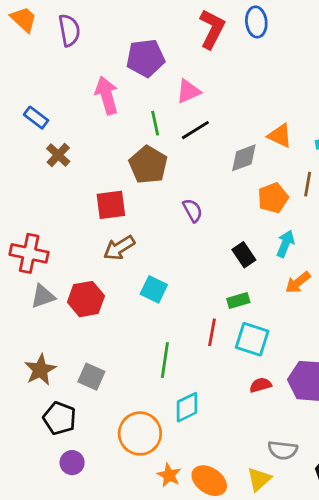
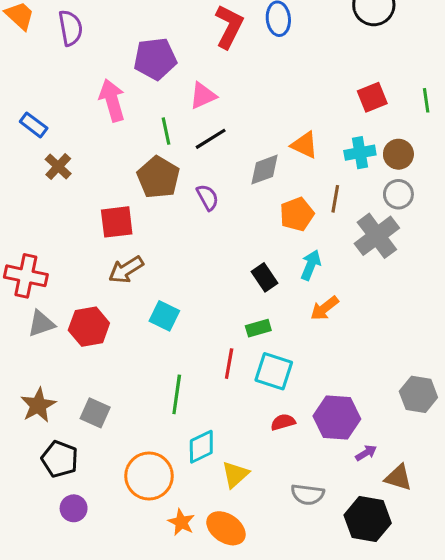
purple semicircle: (193, 210) -> (208, 197), moved
yellow triangle: (259, 479) -> (235, 474), moved

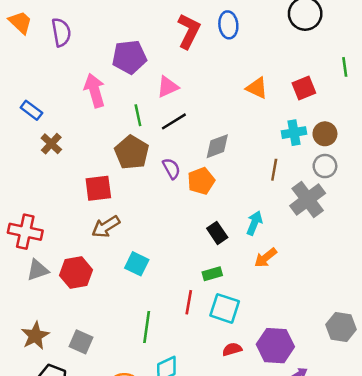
green line: (426, 100) -> (345, 67), moved
orange triangle: (305, 145) -> (257, 88), moved
orange pentagon: (297, 214) -> (201, 181), moved

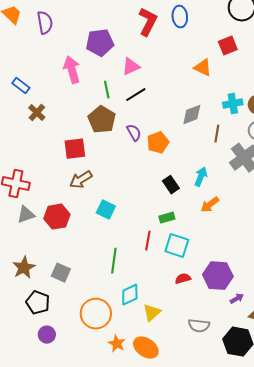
red square: (304, 88) -> (228, 46), moved
gray diamond: (217, 146) -> (192, 115), moved

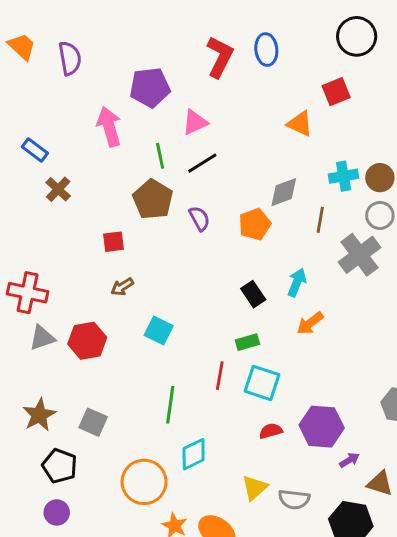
orange pentagon: (158, 143) -> (255, 224), moved
red square: (75, 149) -> (113, 242), size x0.7
brown arrow: (81, 180) -> (122, 287), size x0.7
yellow triangle: (152, 313) -> (255, 488), moved
purple circle: (47, 335) -> (57, 512), moved

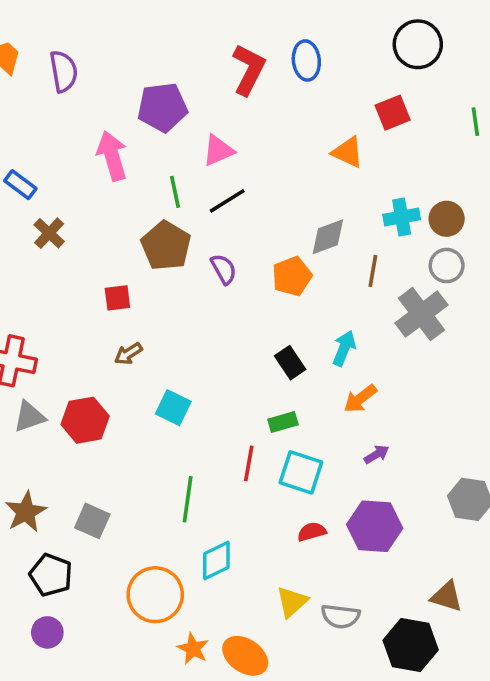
purple arrow: (349, 460) -> (376, 454), moved

